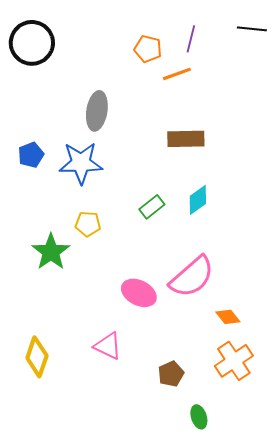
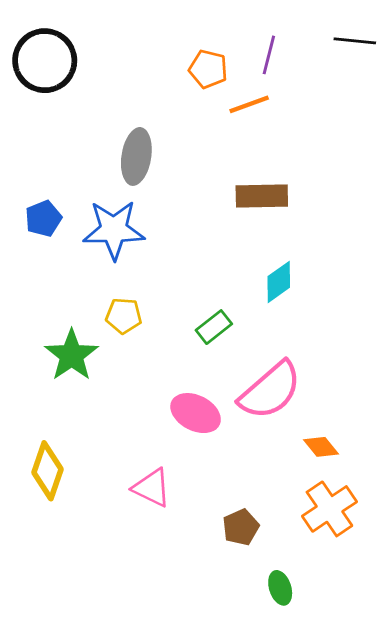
green rectangle: (152, 207) -> (214, 327), moved
yellow diamond: (37, 357) -> (48, 471), moved

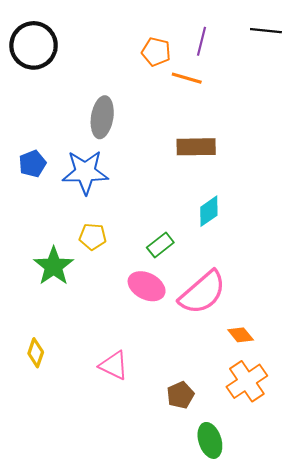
orange line: (249, 104) -> (187, 78), turned 36
pink ellipse: (196, 413) -> (147, 286), moved
yellow diamond: (48, 471) -> (36, 353), size x0.7
green ellipse: (280, 588) -> (210, 440), size x1.4

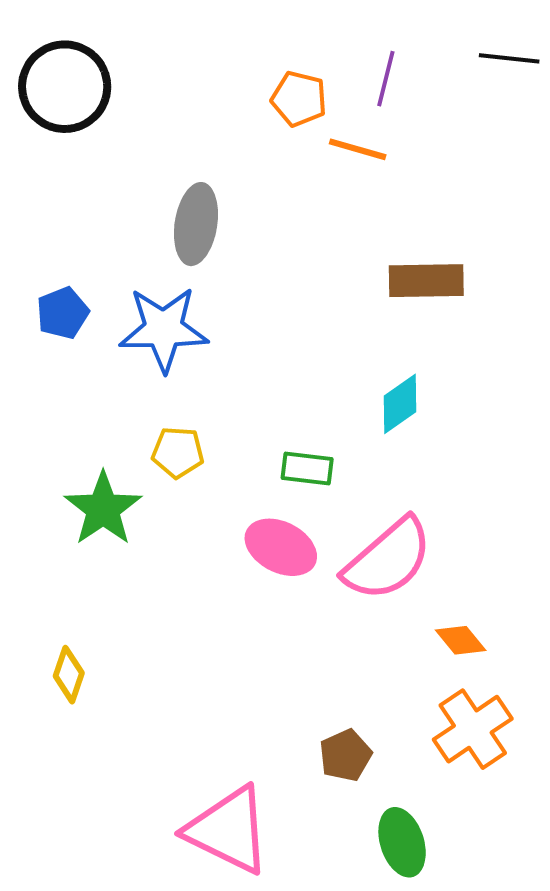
brown rectangle: (196, 147) -> (426, 281), moved
green rectangle: (160, 245) -> (307, 469), turned 45
pink triangle: (114, 365) -> (228, 830), moved, size x1.6

